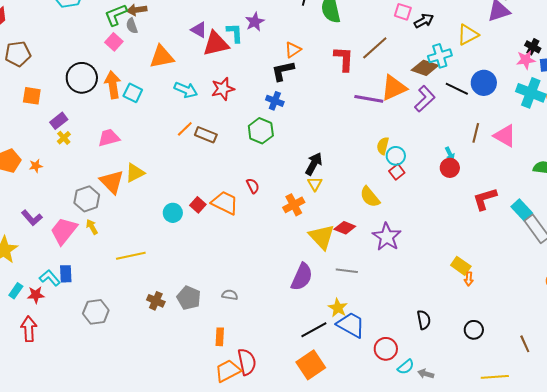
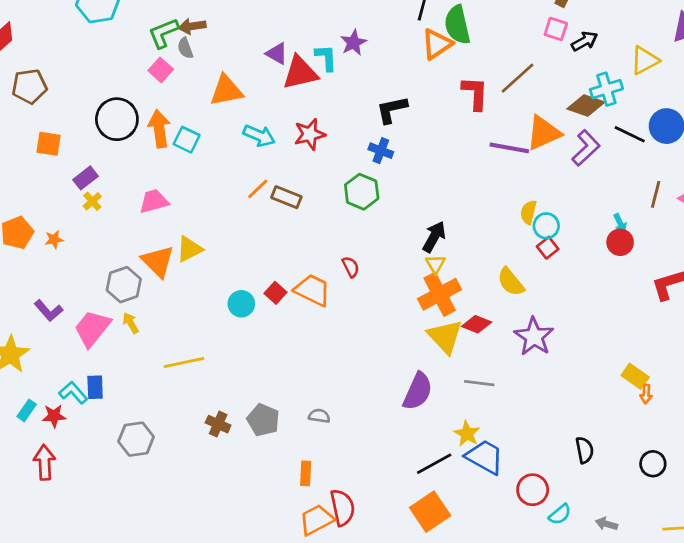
orange triangle: (293, 50) -> (437, 44), moved, size x1.4
orange cross: (294, 205) -> (440, 294), moved, size x1.4
gray arrow: (426, 374) -> (606, 524), moved

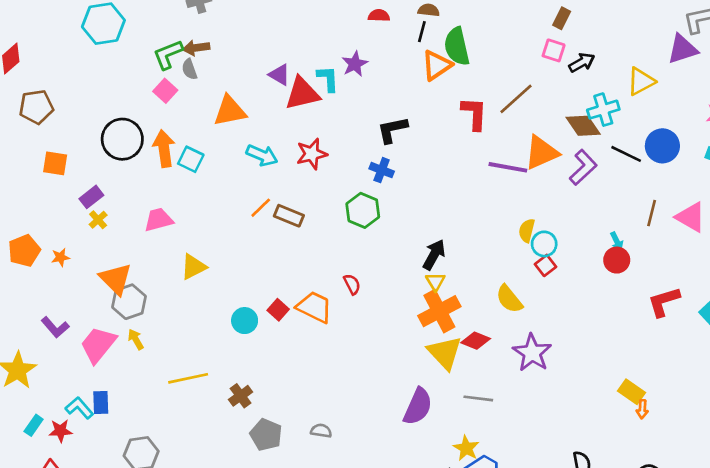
brown diamond: (586, 106) -> (583, 126), turned 36
orange triangle: (158, 261) -> (116, 279), moved
brown cross: (218, 424) -> (241, 396), moved, turned 30

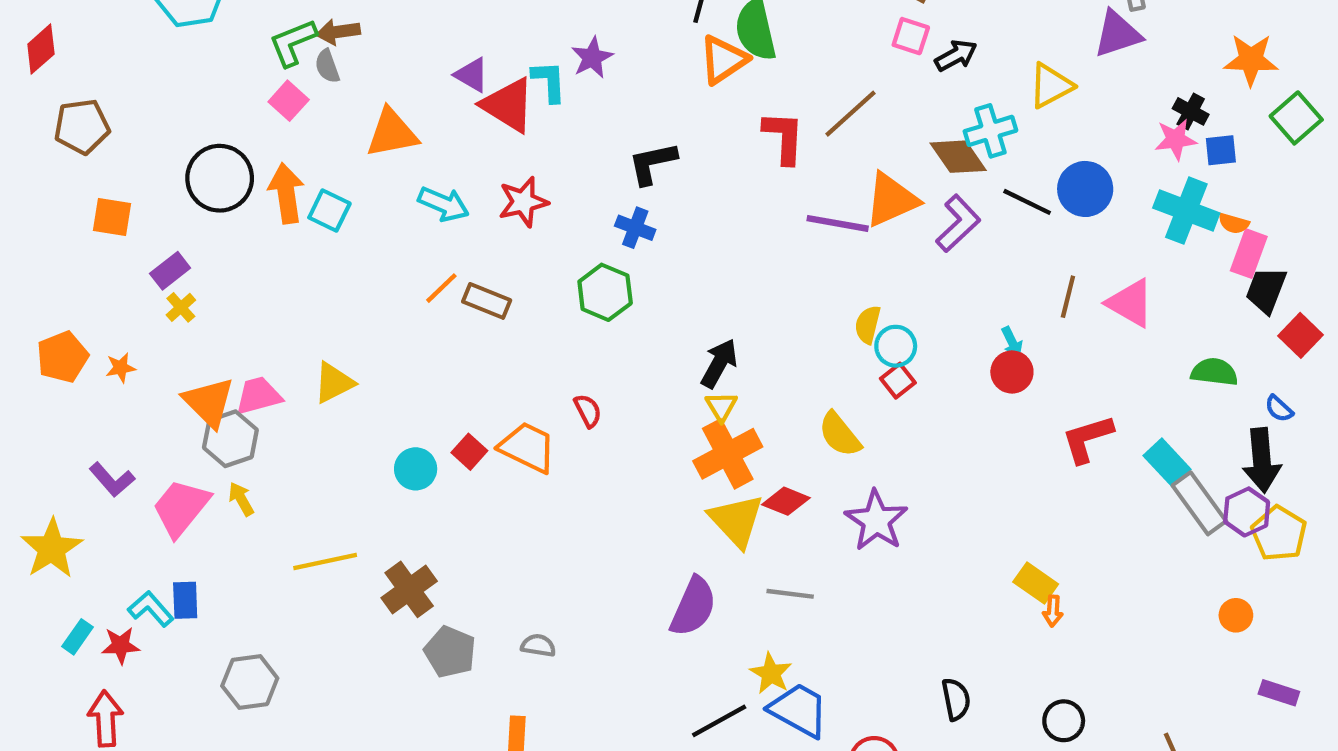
red triangle: (302, 93) -> (508, 105), turned 45
pink trapezoid: (159, 220) -> (258, 396), moved
brown cross: (241, 396) -> (409, 589), size x1.4

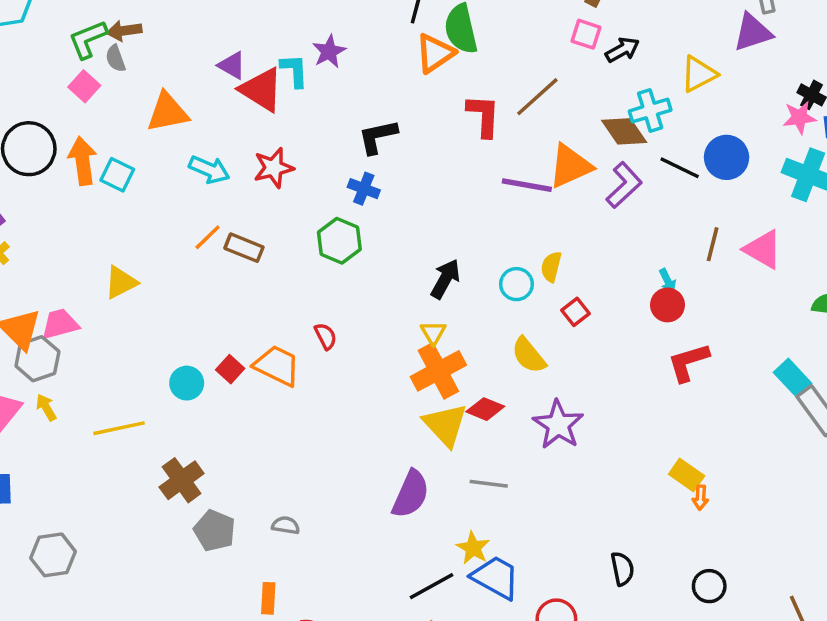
cyan circle: (896, 346) -> (516, 284), moved
black arrow: (719, 363) -> (445, 279), moved
yellow triangle: (334, 383) -> (121, 282), moved
red L-shape: (1087, 439) -> (688, 362), moved
yellow line: (325, 561) -> (119, 428), moved

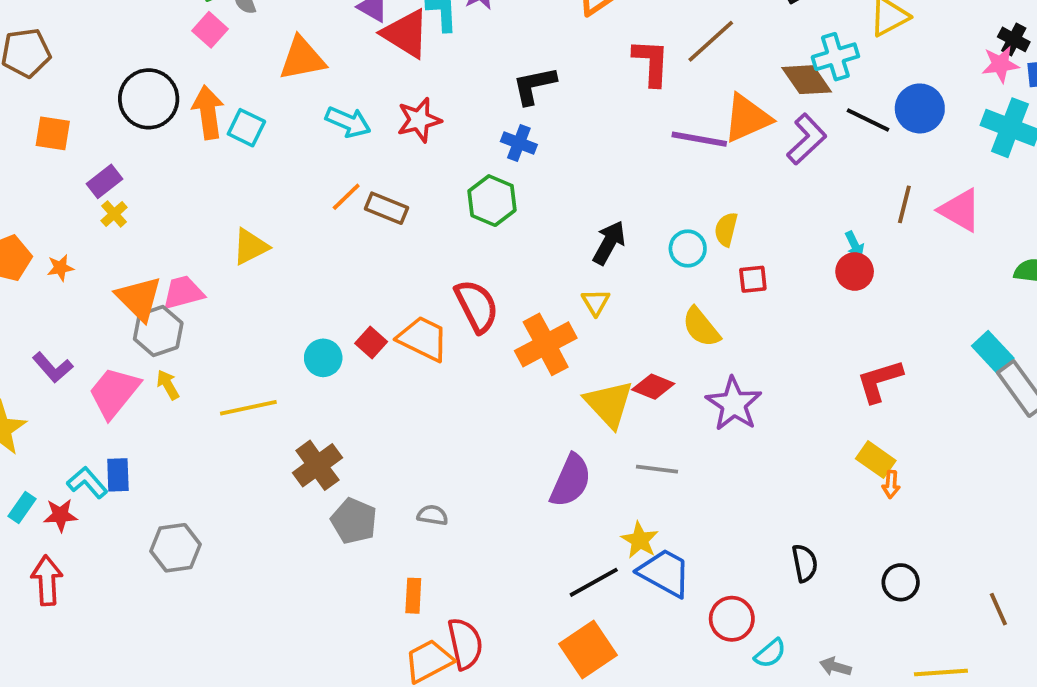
red square: (576, 312) -> (753, 279), turned 32
red semicircle: (326, 336) -> (477, 306), size x1.8
red L-shape: (688, 362) -> (880, 381), moved
orange cross: (438, 371) -> (546, 344), moved

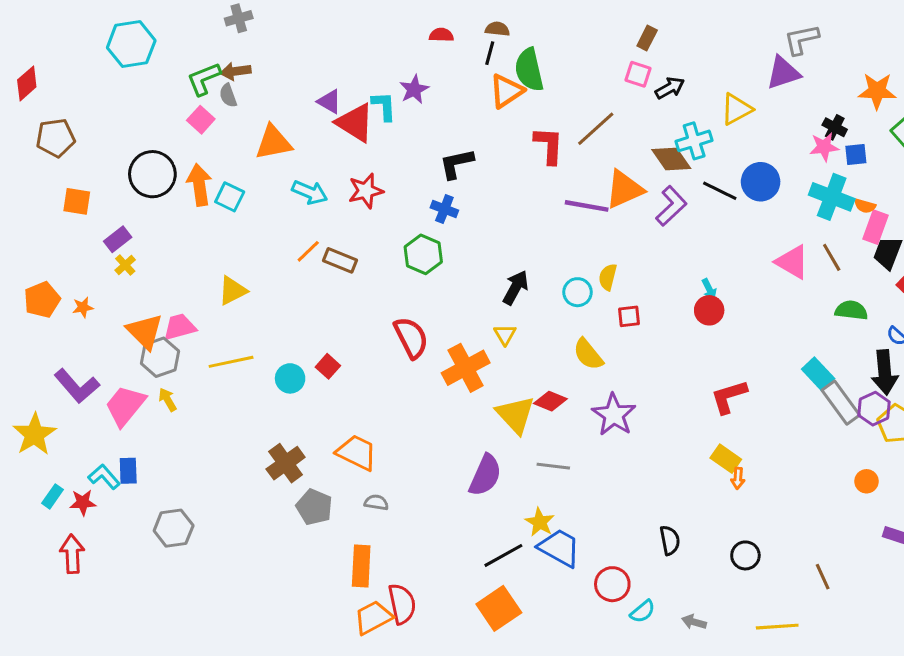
brown line: (904, 204) -> (832, 257), moved, turned -44
orange trapezoid: (423, 339) -> (357, 453), moved
purple L-shape: (53, 367) -> (77, 386), size x1.4
yellow line: (248, 408) -> (231, 362), moved
orange rectangle: (413, 596) -> (361, 566), size x1.5

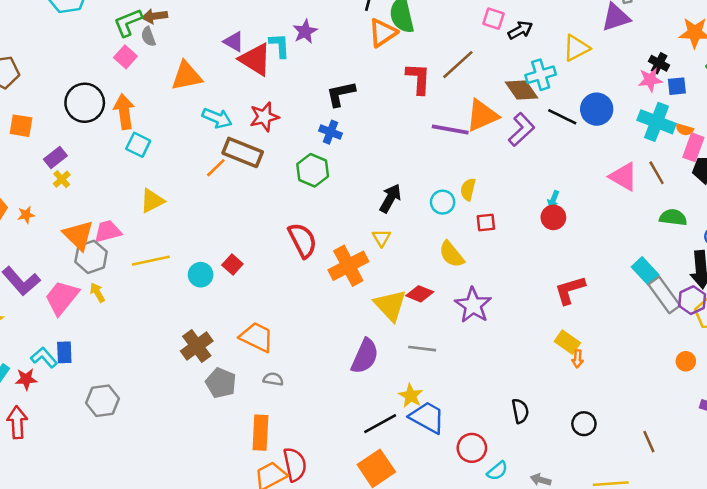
cyan square: (230, 197) -> (138, 145), moved
brown rectangle: (340, 260) -> (243, 152), moved, size x1.4
cyan arrow: (709, 289) -> (553, 200), turned 48

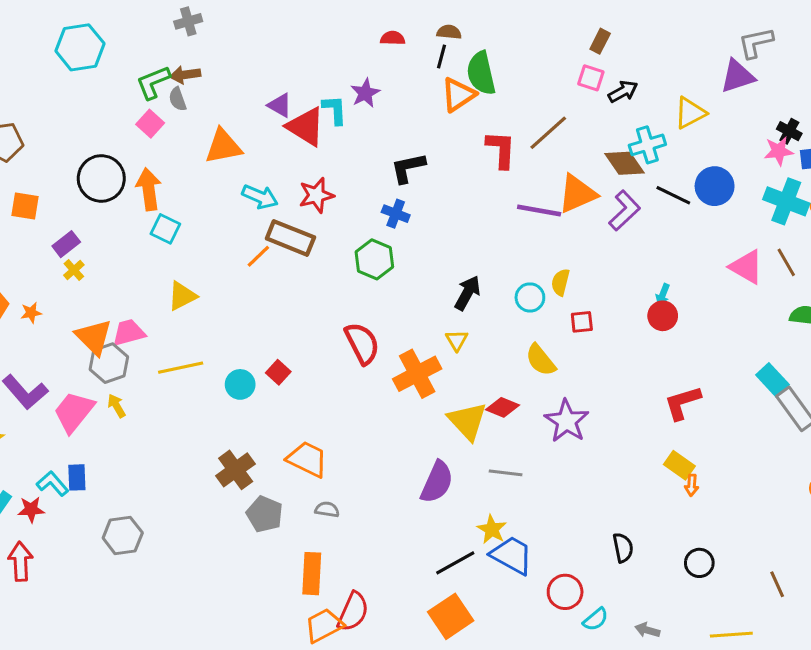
red semicircle: (295, 464) -> (353, 612), turned 36

